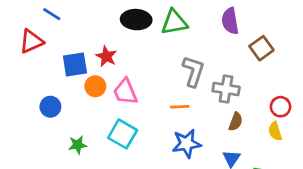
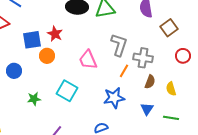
pink trapezoid: (125, 92) -> (88, 60), moved
orange line: (180, 107) -> (124, 71), moved, turned -56
red circle: (281, 107) -> (183, 56), moved
yellow semicircle: (275, 131) -> (171, 89), moved

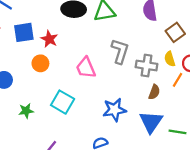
blue square: (32, 40) -> (24, 32), moved
orange line: (124, 71) -> (177, 80), moved
yellow semicircle: (171, 89) -> (170, 59), moved
blue triangle: (147, 109) -> (151, 122), size x1.6

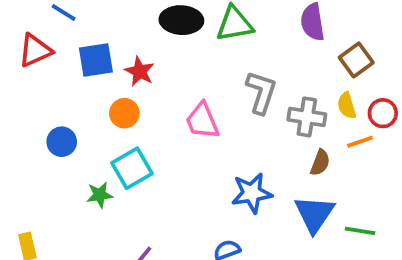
orange line: (177, 80) -> (360, 142), turned 40
cyan square: (63, 102) -> (132, 168), moved, turned 30

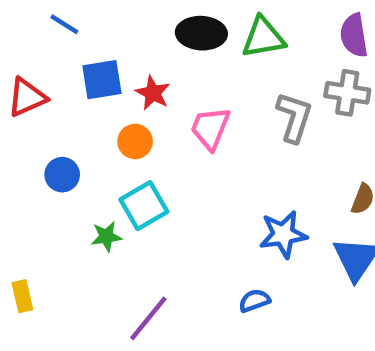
red triangle: (35, 50) -> (27, 97), moved
gray cross: (307, 117) -> (347, 93), moved
pink trapezoid: (202, 121) -> (210, 128), moved, turned 45

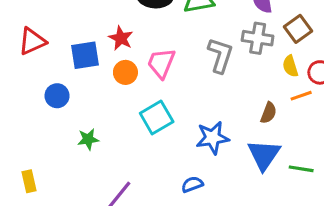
blue square: (102, 80) -> (85, 55), moved
orange circle: (135, 141) -> (125, 72), moved
cyan square: (144, 206) -> (157, 117), moved

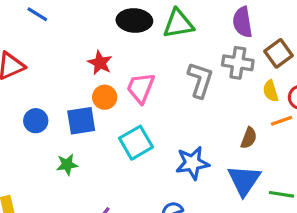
blue square: (85, 55) -> (81, 121), moved

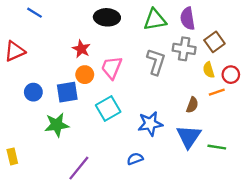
green triangle: (178, 24) -> (155, 20), moved
green star: (67, 165) -> (57, 125), size x1.5

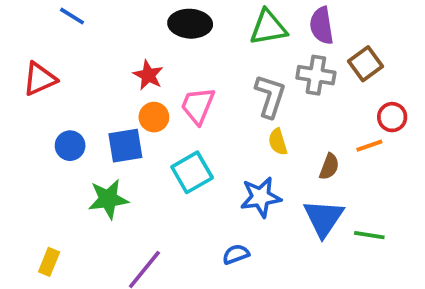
yellow semicircle: (209, 70) -> (278, 142), moved
yellow rectangle: (12, 156) -> (49, 262), moved, turned 35

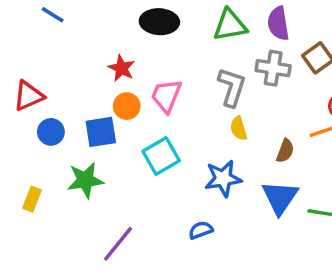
red triangle: (40, 79) -> (29, 96), moved
yellow rectangle: (49, 262) -> (32, 199), moved

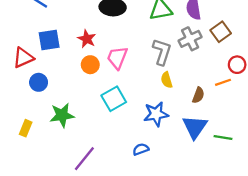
gray cross: (273, 68) -> (190, 39), turned -35
blue square: (101, 132) -> (49, 40), moved

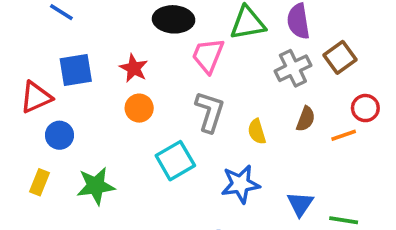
gray L-shape: (162, 52) -> (210, 112), moved
pink trapezoid: (117, 58) -> (208, 56), moved
brown semicircle: (198, 95) -> (306, 119), moved
blue triangle: (195, 127) -> (300, 204), size x0.7
yellow rectangle: (26, 128) -> (40, 182), moved

